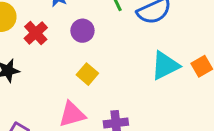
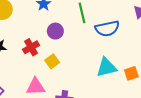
red cross: (36, 33) -> (31, 47), moved

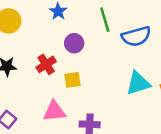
yellow square: (52, 61) -> (72, 80), turned 32

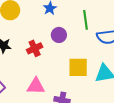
yellow square: (72, 80) -> (78, 67), moved, size x1.5

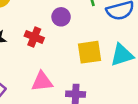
red cross: (35, 48) -> (34, 37), turned -35

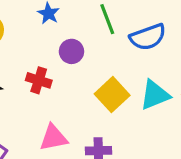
yellow square: (89, 52) -> (112, 95), turned -30

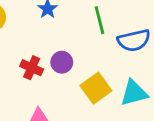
purple circle: (71, 51) -> (62, 62), moved

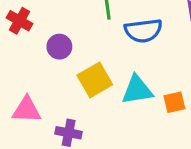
red cross: (32, 68) -> (20, 21), moved

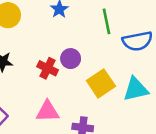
red cross: (20, 21) -> (48, 68), moved

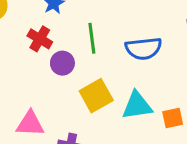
green line: (107, 21) -> (92, 38), moved
red cross: (48, 68) -> (40, 39), moved

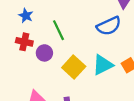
blue semicircle: (144, 49) -> (109, 26), moved

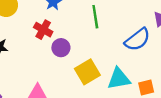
blue semicircle: (109, 26) -> (137, 40), turned -30
green line: (58, 30) -> (95, 17), moved

